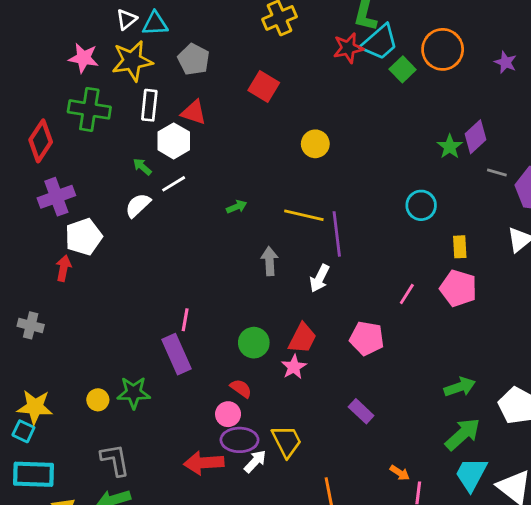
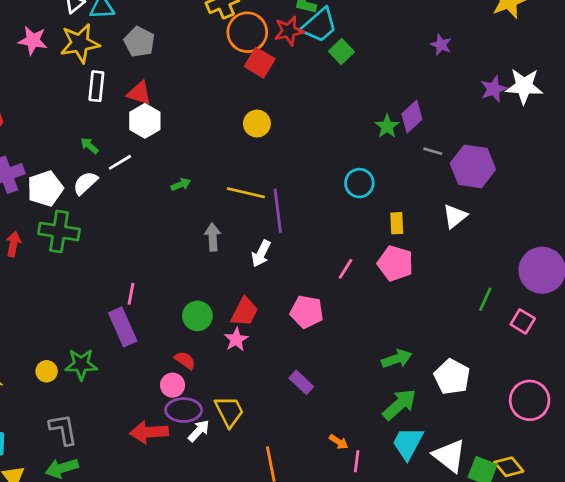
orange circle: (443, 49) -> (247, 32), moved
red square: (264, 87) -> (260, 63), moved
green cross: (89, 109) -> (59, 231), moved
white hexagon: (174, 141) -> (145, 121), moved
white pentagon: (84, 237) -> (45, 189), moved

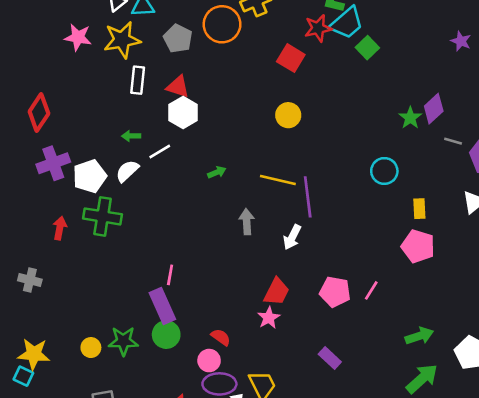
orange circle: (247, 32) -> (222, 24), moved
green arrow: (89, 146) -> (131, 136), turned -42
pink line: (346, 269) -> (371, 290), moved
green circle: (197, 316) -> (166, 335), moved

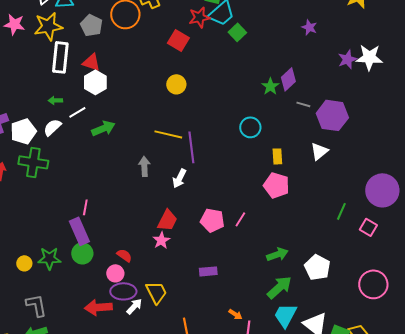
white rectangle: (138, 80) -> (60, 57), size x1.4
green arrow: (217, 172) -> (103, 128), moved, size x1.6
purple rectangle: (330, 358) -> (208, 271), turned -48

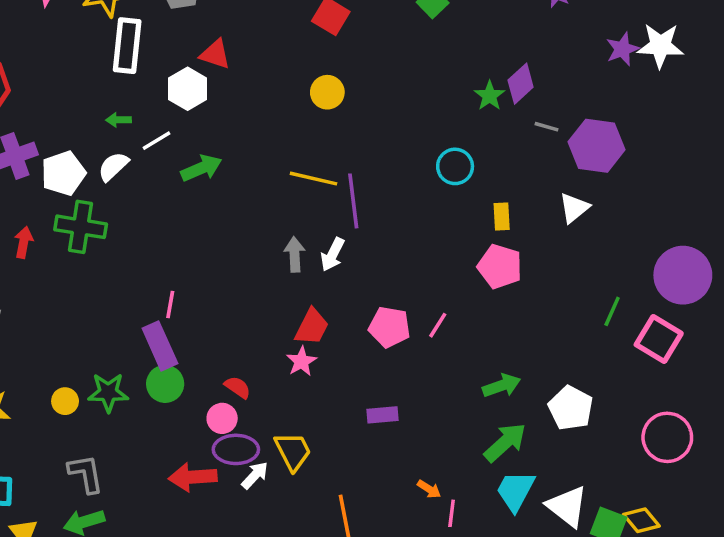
red triangle: (91, 62) -> (215, 54), moved
gray arrow: (144, 166) -> (295, 254), moved
pink square: (368, 227) -> (659, 339), size x1.5

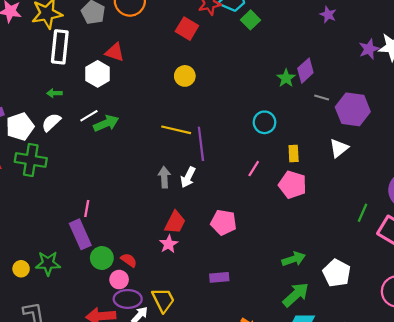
white line: (156, 141) -> (89, 116), moved
pink line: (438, 325) -> (254, 169), moved
green circle: (165, 384) -> (102, 258), moved

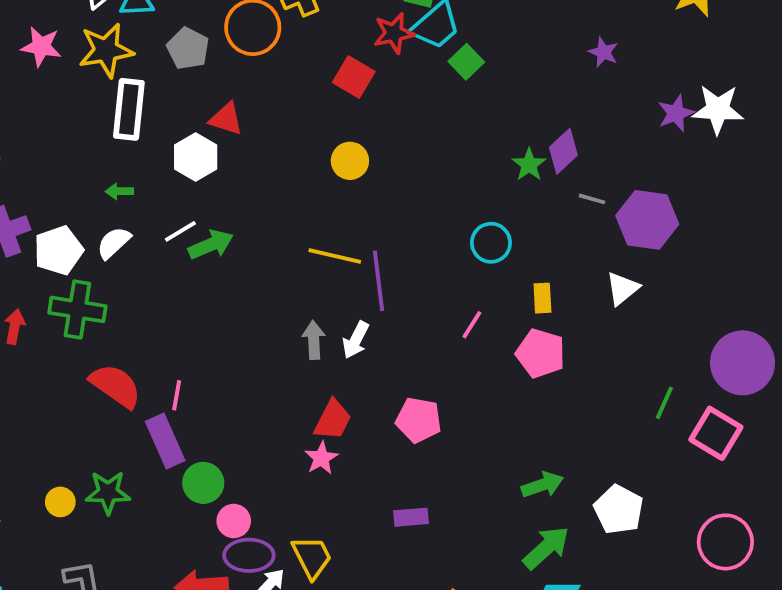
red semicircle: (129, 260) -> (116, 386), moved, size x1.8

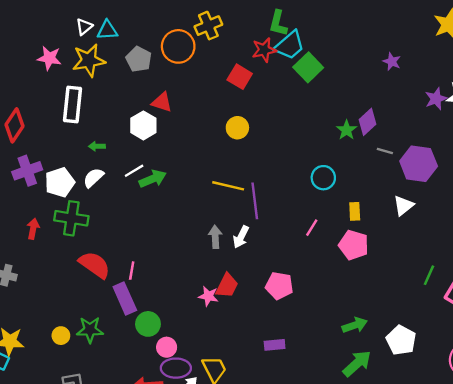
green square: (466, 62) -> (308, 67), size x1.4
white rectangle: (129, 109) -> (73, 105), moved
pink star: (321, 458) -> (208, 296), moved, turned -30

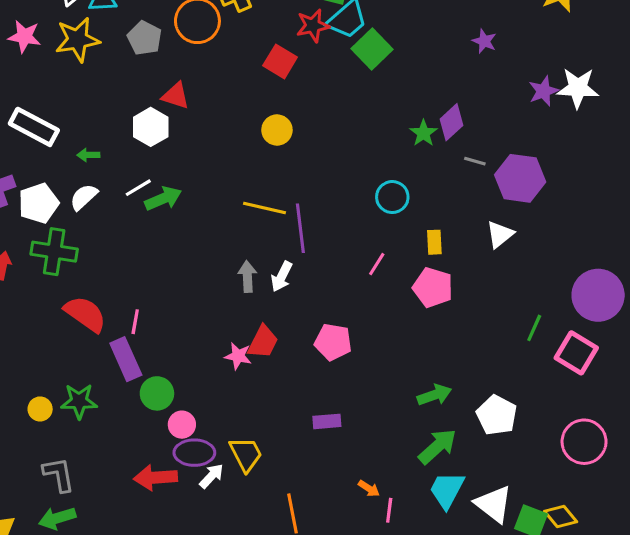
white rectangle: (73, 105) -> (34, 127), moved, turned -68

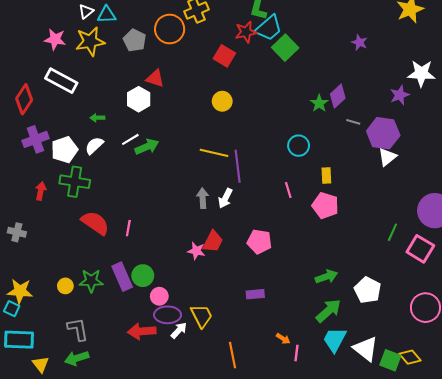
purple star: (543, 91) -> (400, 95), moved
white rectangle: (34, 127) -> (61, 81), moved
white triangle: (500, 234) -> (387, 157), moved
pink line: (377, 264) -> (288, 190), turned -49
purple rectangle: (126, 359) -> (122, 277), moved

